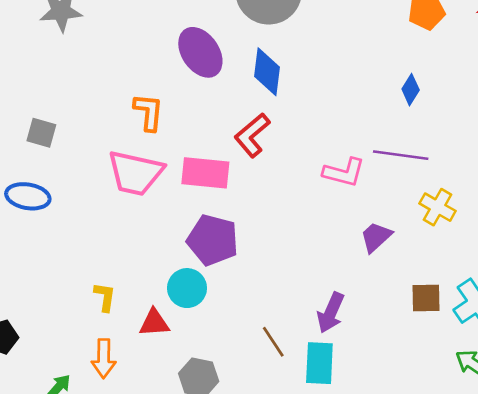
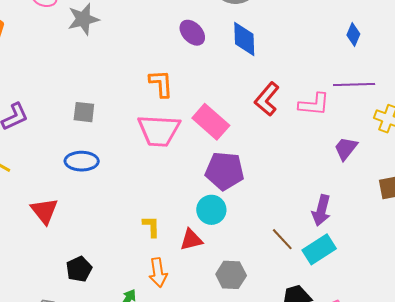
purple ellipse: (200, 52) -> (192, 33), size x0.7
red L-shape: (252, 135) -> (267, 99), moved
pink rectangle: (205, 173) -> (211, 122), turned 45
cyan rectangle: (319, 363) -> (319, 249), turned 64

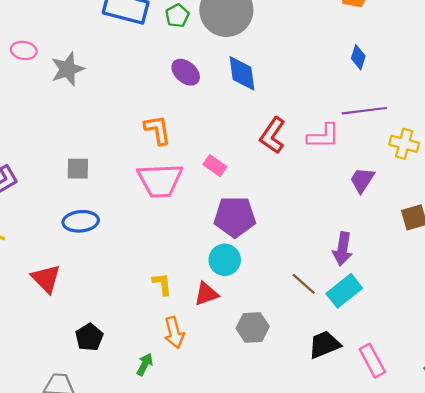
pink rectangle: (211, 122) -> (215, 166), size x0.6

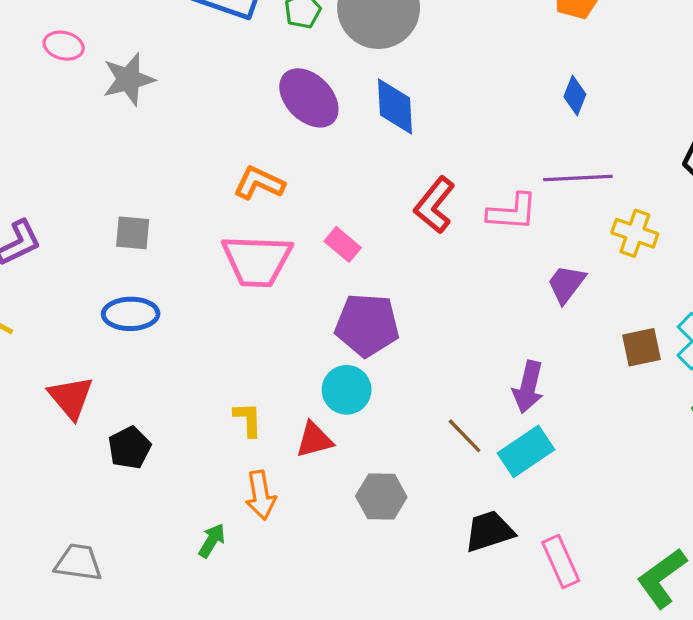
purple ellipse: (186, 72) -> (309, 98), size x1.4
orange L-shape: (158, 130) -> (259, 183), turned -60
black pentagon: (89, 337) -> (129, 448), moved

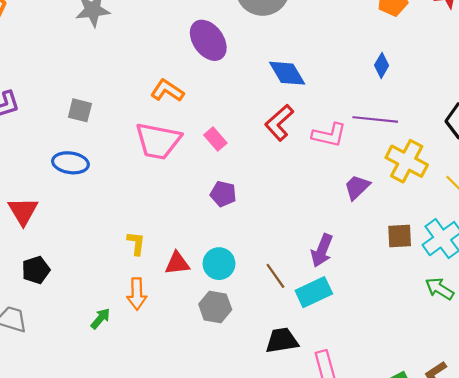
blue diamond: (395, 107) -> (287, 73), moved, turned -36
yellow cross: (635, 233) -> (407, 161), size x1.4
purple pentagon: (367, 325) -> (223, 194), size x0.6
cyan circle: (347, 390) -> (219, 264), moved
black pentagon: (129, 448) -> (36, 270), moved

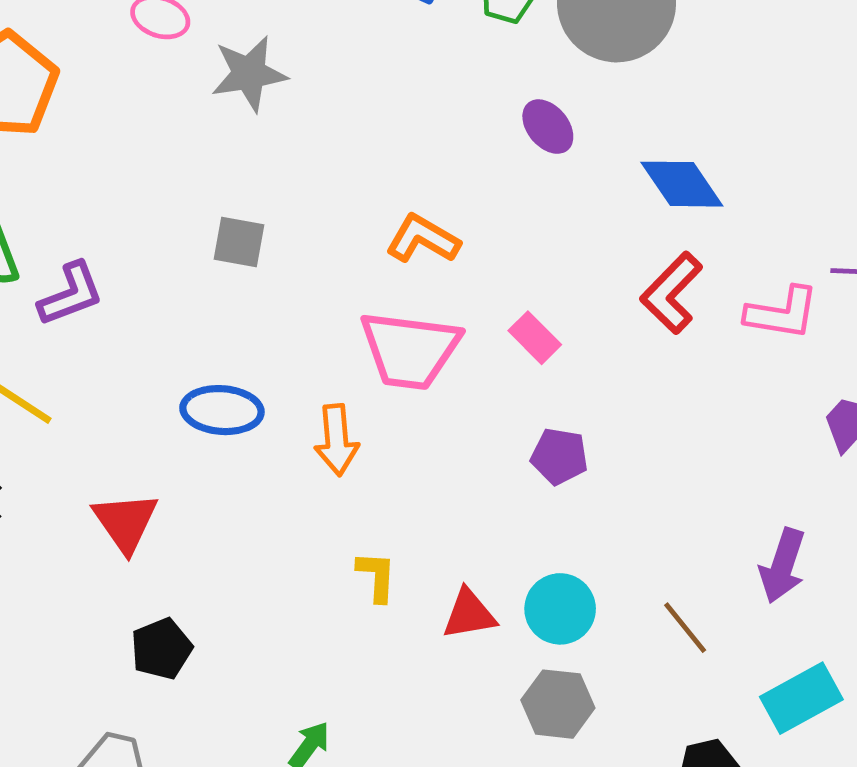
purple ellipse: (208, 40) -> (548, 127), moved, size x0.6
gray square: (80, 110) -> (239, 242), moved
cyan rectangle: (314, 292) -> (801, 698), moved
orange arrow: (137, 294) -> (337, 440), moved

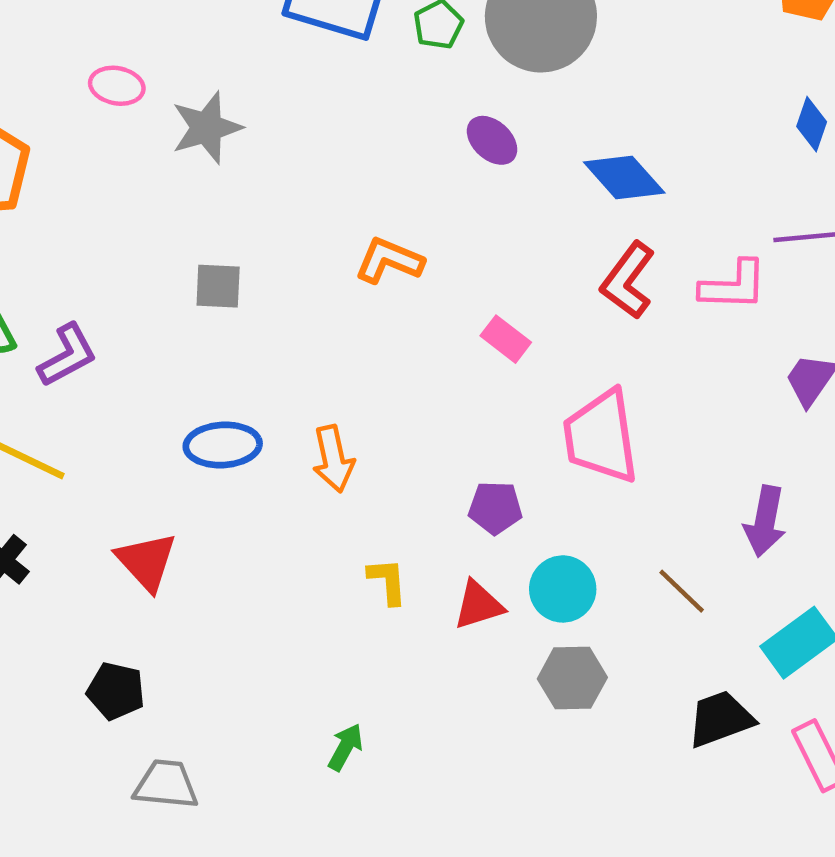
pink trapezoid: (410, 350) -> (601, 437), moved, turned 82
purple pentagon: (559, 456) -> (495, 508), moved
black pentagon: (162, 649) -> (116, 691), moved, turned -30

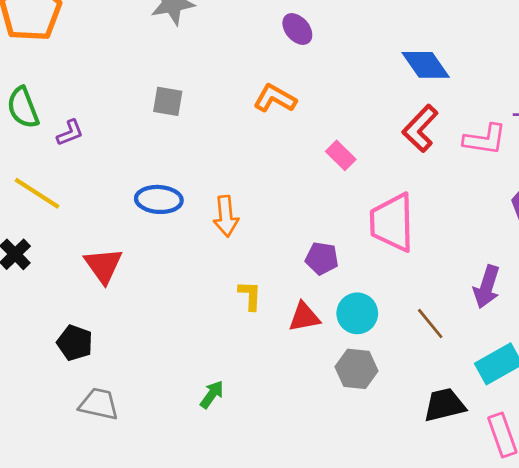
purple ellipse: (492, 140) -> (297, 29), moved
purple L-shape: (67, 355) -> (70, 133), size x0.7

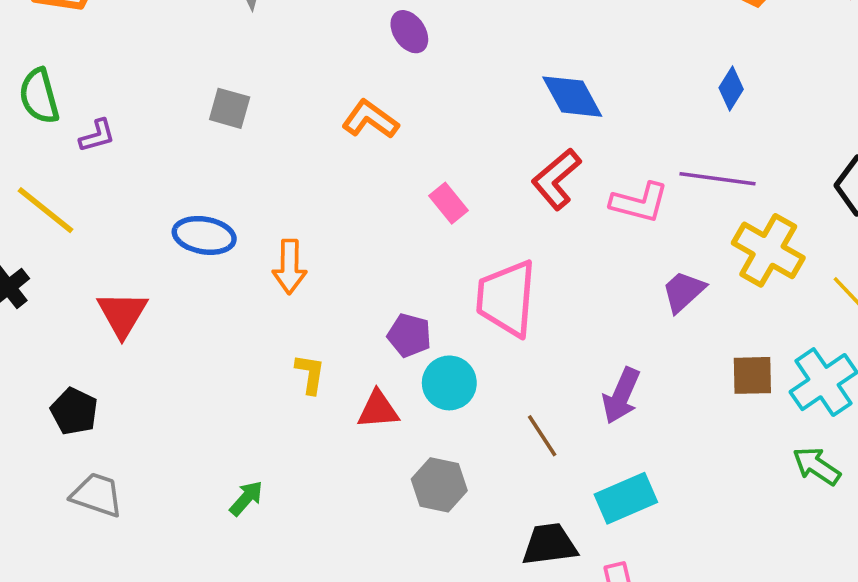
cyan circle: (357, 313) -> (449, 383), moved

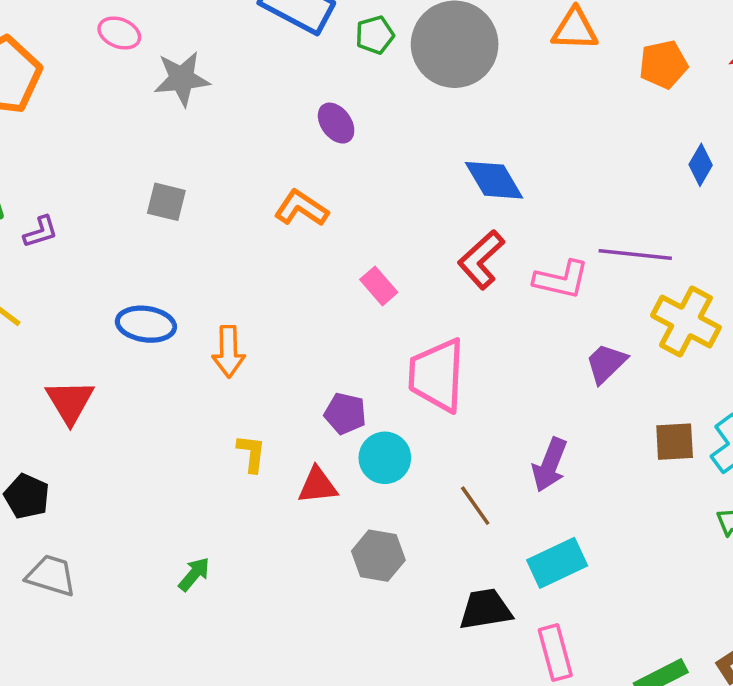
blue diamond: (731, 89) -> (701, 165), moved

